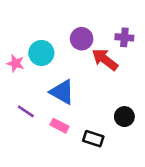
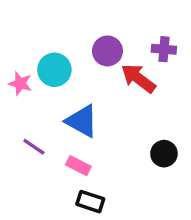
black rectangle: (93, 139) -> (90, 202), moved

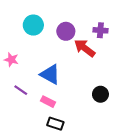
cyan circle: (54, 70) -> (33, 25), moved
pink star: (20, 83) -> (11, 60), moved

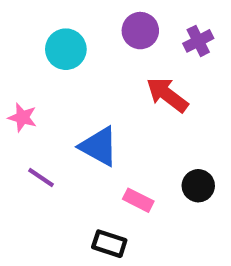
purple cross: (100, 30) -> (198, 41), moved, turned -32
purple circle: (66, 31) -> (140, 31), moved
pink rectangle: (48, 102) -> (138, 200), moved

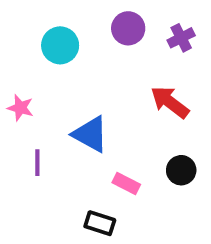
red arrow: (167, 95) -> (170, 102), moved
purple line: (41, 177) -> (37, 163), turned 56

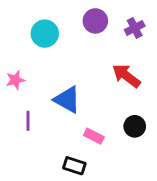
pink star: (20, 108) -> (15, 80), turned -30

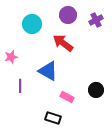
red arrow: (126, 76) -> (63, 43), moved

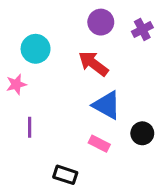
cyan circle: (32, 24) -> (36, 49), moved
blue triangle: (48, 71) -> (107, 105), moved
black rectangle: (53, 118) -> (65, 175), moved

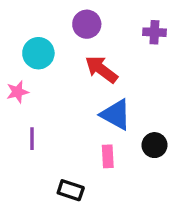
purple circle: (101, 22) -> (87, 24), moved
purple cross: (142, 30) -> (154, 32), turned 30
pink rectangle: (99, 144) -> (108, 156), turned 60

